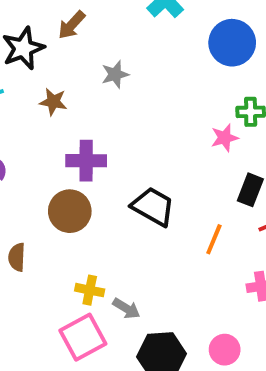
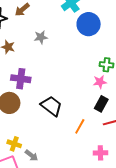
blue circle: (232, 43) -> (89, 24), moved
pink star: (225, 138) -> (100, 82), moved

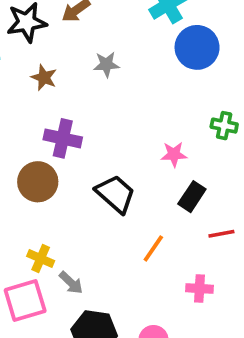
pink star: (100, 82) -> (174, 154), moved
black rectangle: (101, 104) -> (192, 197), moved
orange line: (80, 126) -> (153, 248), moved

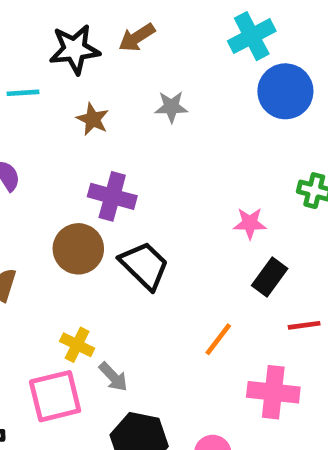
black trapezoid: (115, 194) -> (144, 265), moved
pink cross: (200, 288) -> (273, 392), size x1.5

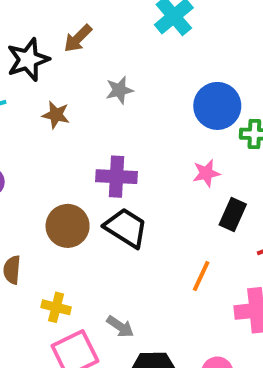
blue circle: (285, 91) -> (217, 106), moved
purple cross: (112, 196) -> (116, 177), moved
yellow cross: (77, 345) -> (56, 307), moved

